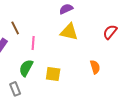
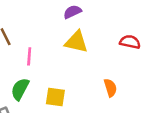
red semicircle: (110, 32) -> (130, 42), turned 63

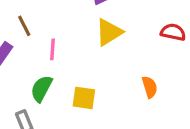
yellow triangle: (76, 42) -> (109, 32), turned -45

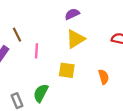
green semicircle: (41, 89) -> (41, 93), moved
yellow square: (84, 98) -> (67, 70), moved

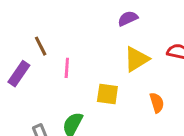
purple semicircle: (72, 14) -> (128, 18), moved
yellow triangle: (75, 39) -> (136, 59), moved

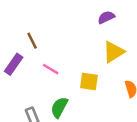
pink line: (67, 68) -> (51, 69), moved, turned -63

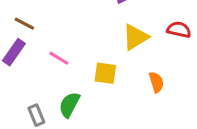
brown line: (32, 41) -> (24, 24), moved, turned -35

